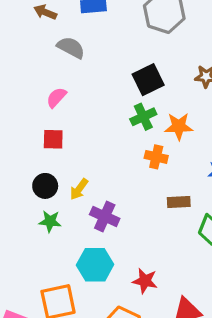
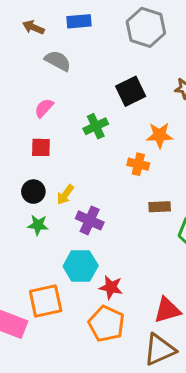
green cross: (143, 117) -> (96, 126), moved
red star: (145, 281) -> (111, 287), moved

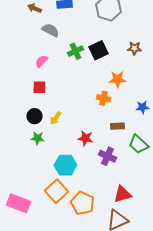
green cross: (96, 126) -> (75, 51), moved
purple cross: (90, 220) -> (107, 156), moved
red star: (111, 287) -> (85, 138), moved
orange square: (46, 301) -> (56, 191), moved, turned -30

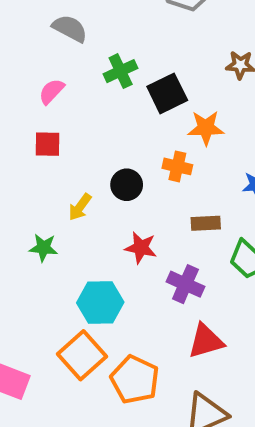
black square: (98, 50) -> (167, 93), moved
black circle: (34, 116) -> (127, 185), moved
red triangle: (122, 194) -> (206, 341), moved

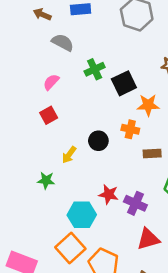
red square: (47, 144) -> (49, 115), turned -30
brown rectangle: (206, 223) -> (152, 154), moved
red star: (141, 248) -> (109, 194), moved

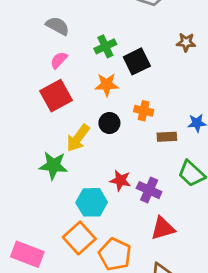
gray semicircle: (63, 42) -> (57, 26), moved
orange star: (148, 105) -> (107, 85), moved
red square: (49, 115) -> (56, 96), size x1.6
yellow arrow: (69, 155) -> (78, 138), size x1.5
green star: (46, 180) -> (53, 165), size x1.5

